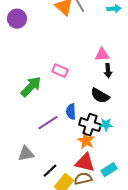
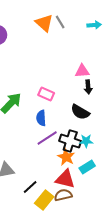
pink rectangle: (60, 71) -> (46, 94), moved
blue semicircle: (71, 112) -> (41, 118), moved
purple line: (48, 123) -> (47, 138), moved
cyan rectangle: (109, 170) -> (87, 167), moved

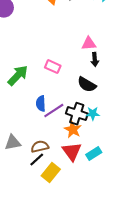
blue semicircle: (41, 118) -> (41, 104), moved
cyan rectangle: (87, 167) -> (94, 154), moved
red triangle: (65, 179) -> (72, 152), turned 40
brown semicircle: (63, 195) -> (40, 147), moved

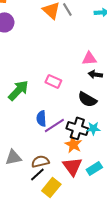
black arrow: (95, 60) -> (95, 74), turned 104

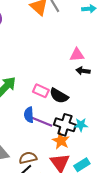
pink rectangle: (53, 81) -> (41, 91), moved
black semicircle: (87, 99) -> (59, 96), moved
purple line: (54, 125) -> (42, 122), turned 55

